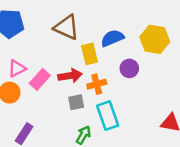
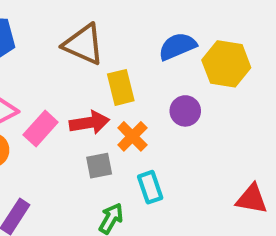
blue semicircle: (112, 38) -> (177, 46), moved
orange cross: (97, 84) -> (132, 136), turned -30
cyan rectangle: (108, 116) -> (150, 187), size x0.7

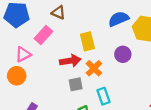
brown triangle: (84, 44) -> (58, 12), moved, size x0.6
pink rectangle: (41, 129) -> (43, 35), moved

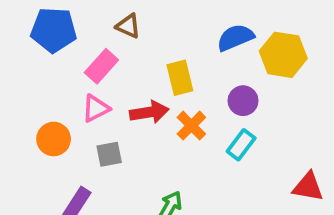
pink triangle: (23, 54) -> (96, 108), moved
gray square: (76, 84) -> (109, 154), moved
cyan rectangle: (104, 96) -> (241, 145), moved, turned 56

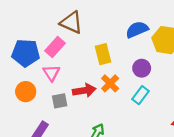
brown triangle: (128, 26) -> (71, 22), size x1.5
blue pentagon: (54, 30) -> (26, 53), moved
pink triangle: (96, 108) -> (51, 73), turned -36
red arrow: (149, 112) -> (84, 90), moved

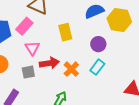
pink triangle: (51, 73) -> (32, 48), moved
orange cross: (110, 83) -> (71, 69), moved

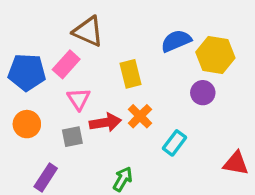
purple circle: (98, 44) -> (203, 93), moved
cyan rectangle: (97, 67) -> (175, 143), moved
orange cross: (71, 69) -> (140, 116), moved

